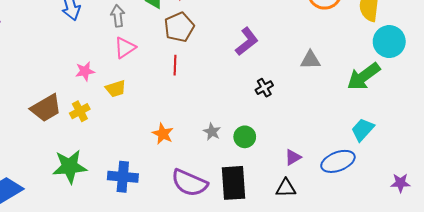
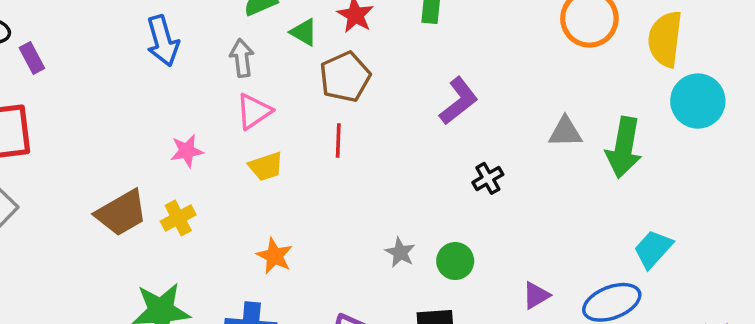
green arrow: (364, 76) -> (624, 147), moved, turned -44
yellow trapezoid: (116, 89) -> (266, 166), moved
orange star: (163, 134) -> (275, 256), moved

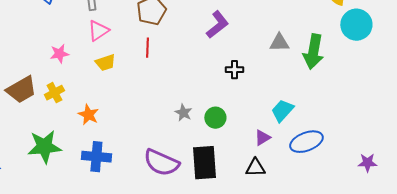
black cross: (488, 178) -> (234, 70), turned 30
cyan trapezoid: (653, 249) -> (282, 111), moved
orange star: (275, 256) -> (88, 115), moved

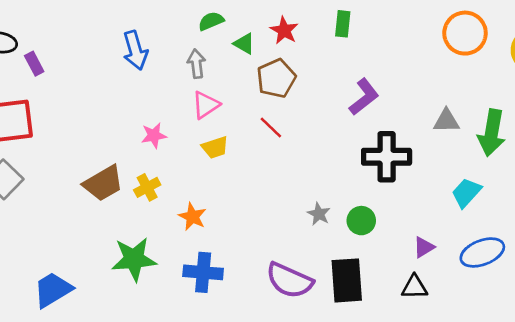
red line: (147, 48) -> (271, 127), turned -48
black cross: (234, 70) -> (387, 157), size x2.0
cyan trapezoid: (282, 111) -> (466, 193), moved

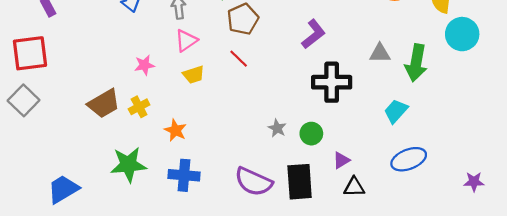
purple triangle: (424, 247) -> (341, 160), moved

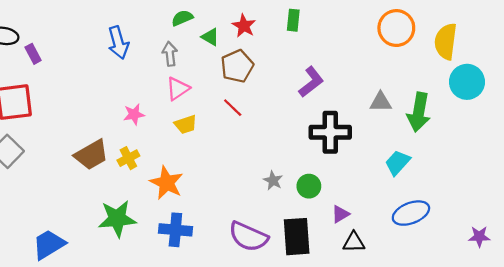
orange star: (175, 130) -> (167, 183), size x1.4

